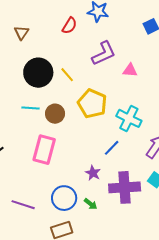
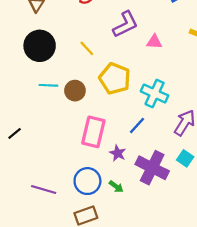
black circle: (38, 73) -> (40, 46), moved
pink rectangle: (44, 150) -> (93, 132), moved
purple cross: (125, 187) -> (152, 168), turned 32

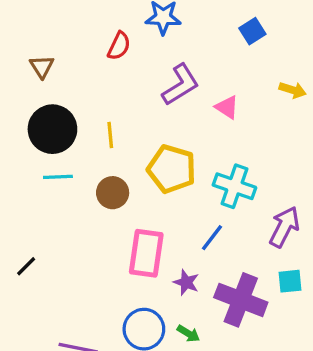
pink triangle: (154, 42) -> (227, 107), turned 35
yellow line: (87, 48) -> (110, 135), moved, turned 42
cyan line: (48, 85) -> (58, 177), moved
cyan square: (185, 158) -> (290, 281), turned -35

